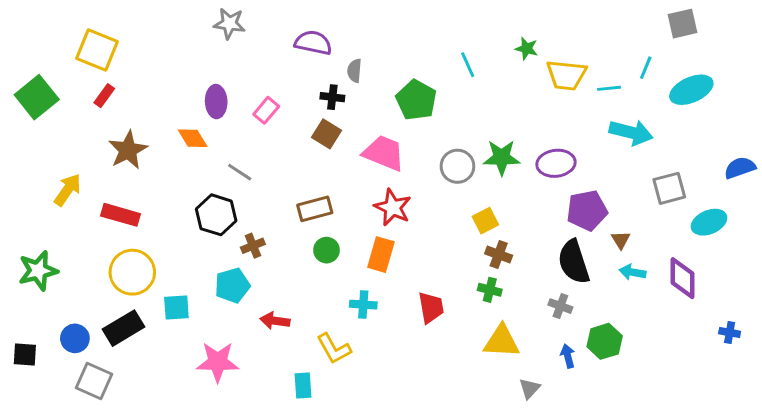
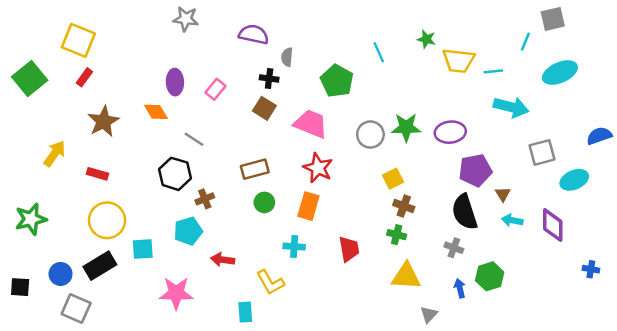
cyan line: (646, 68) -> (525, 42), moved
red rectangle: (121, 215) -> (97, 174), size x0.7

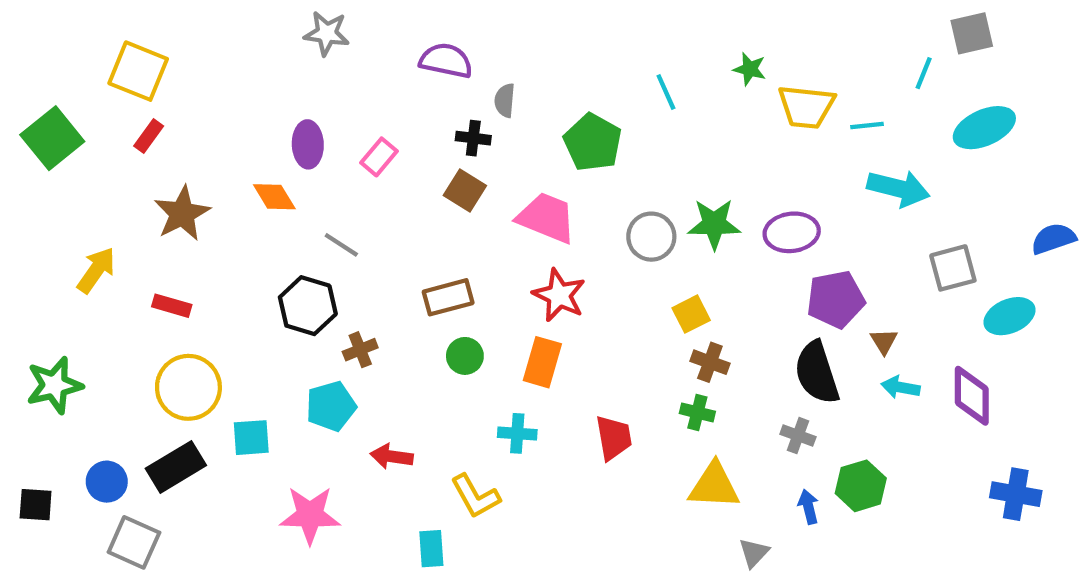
blue cross: (591, 269) -> (1016, 494), moved, size x1.6

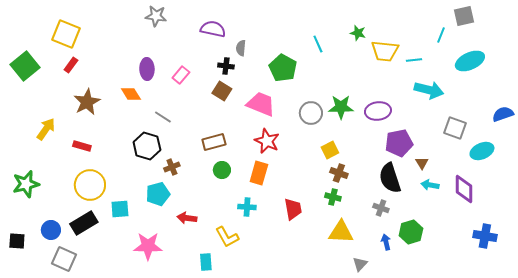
gray square: (953, 268) -> (455, 128), turned 35

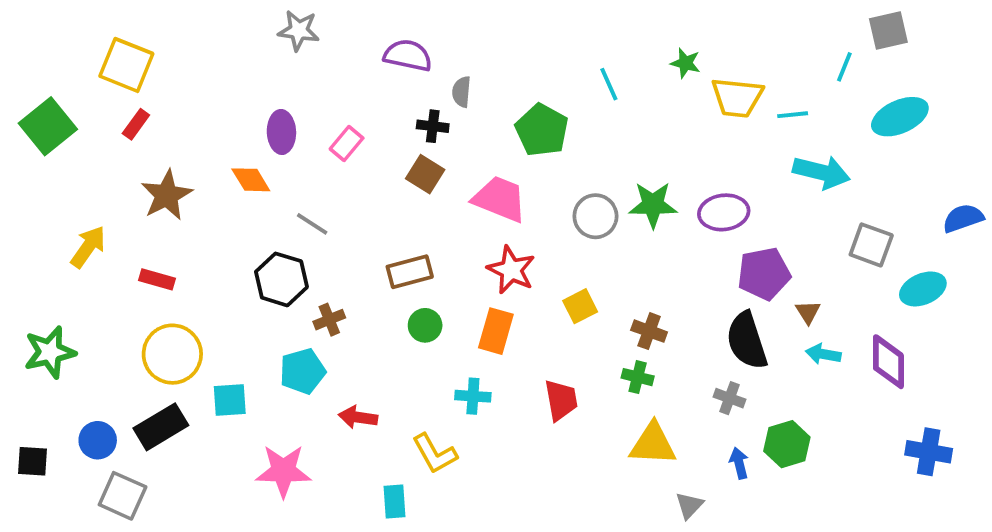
yellow square: (330, 150) -> (580, 306), moved

